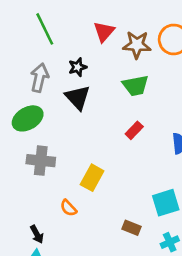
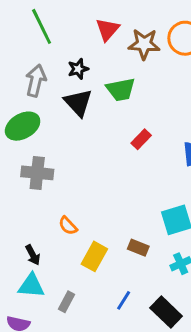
green trapezoid: (136, 86) -> (121, 89), moved
yellow rectangle: (92, 178) -> (94, 256), moved

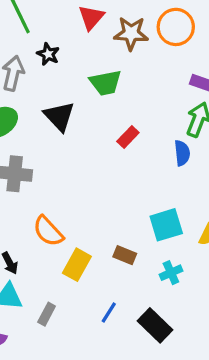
black star: (78, 69) -> (48, 54), moved, turned -30
black triangle: (78, 103) -> (59, 116), moved
orange semicircle: (68, 226) -> (48, 231), size x1.5

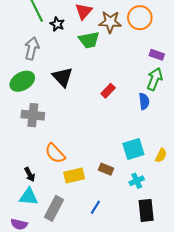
black star: (48, 54) -> (57, 24), moved
green trapezoid: (106, 83) -> (89, 40), moved
yellow rectangle: (77, 265) -> (74, 175), turned 48
gray rectangle: (47, 314) -> (54, 208), size x1.6
black rectangle: (155, 325) -> (146, 210), moved, turned 40

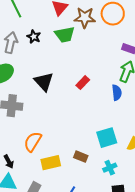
black star: (57, 24) -> (34, 37), moved
black triangle: (62, 77) -> (44, 82), moved
orange semicircle: (55, 153) -> (33, 142), turned 75

